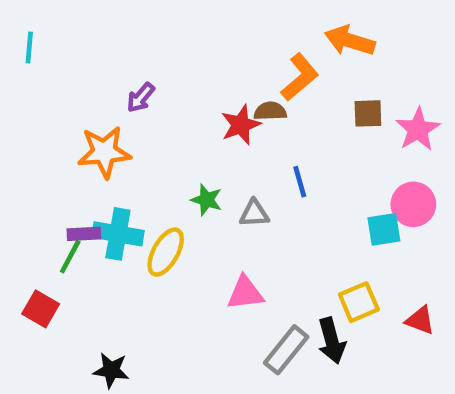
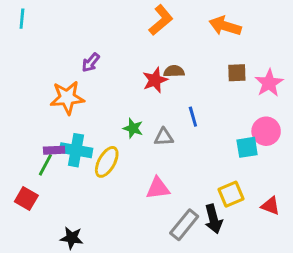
cyan line: (29, 48) -> (22, 19), moved
orange L-shape: (300, 77) -> (161, 20), moved

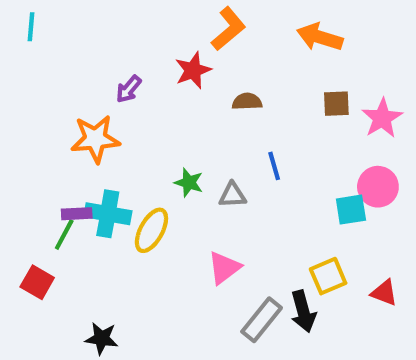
red star: (155, 80) -> (193, 70), moved
pink triangle: (158, 188) -> (224, 268), turned -30

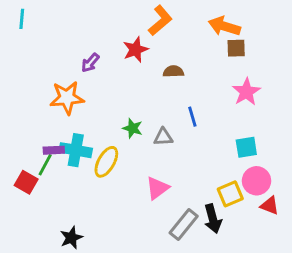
brown square: (336, 104) -> (236, 48), moved
pink star: (382, 118) -> (246, 92), moved
pink circle: (378, 187) -> (257, 181), moved
red square: (37, 282) -> (26, 182), moved
black star: (102, 338) -> (71, 238), turned -30

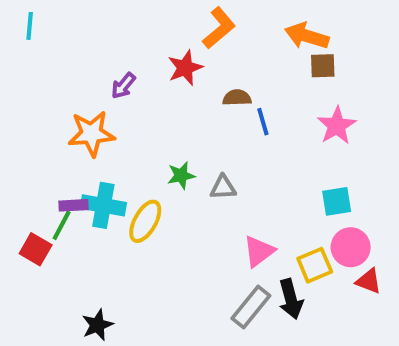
blue line: (192, 117) -> (263, 122), moved
green star: (133, 128) -> (181, 175), turned -30
pink triangle: (157, 188) -> (259, 251), moved

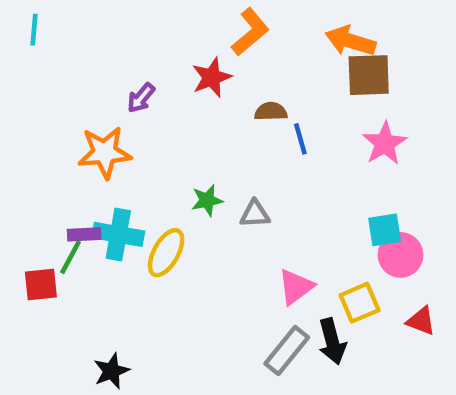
brown square: (323, 66) -> (369, 75), size x1.5
pink circle: (351, 247) -> (401, 255), moved
red square: (36, 249) -> (41, 285), turned -36

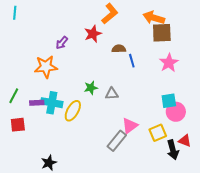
green line: (70, 257) -> (14, 96), moved
black arrow: (332, 341) -> (173, 150), moved
gray rectangle: (287, 351) -> (117, 141), moved

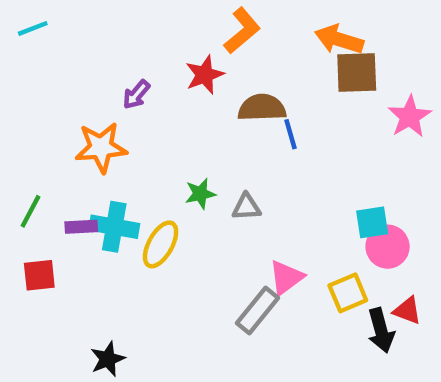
cyan line: (15, 13) -> (33, 28), turned 64
brown semicircle: (119, 49) -> (262, 108), size x1.5
pink star: (169, 63) -> (410, 117), moved

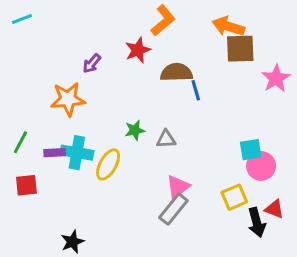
pink triangle: (286, 277) -> (178, 187), moved

